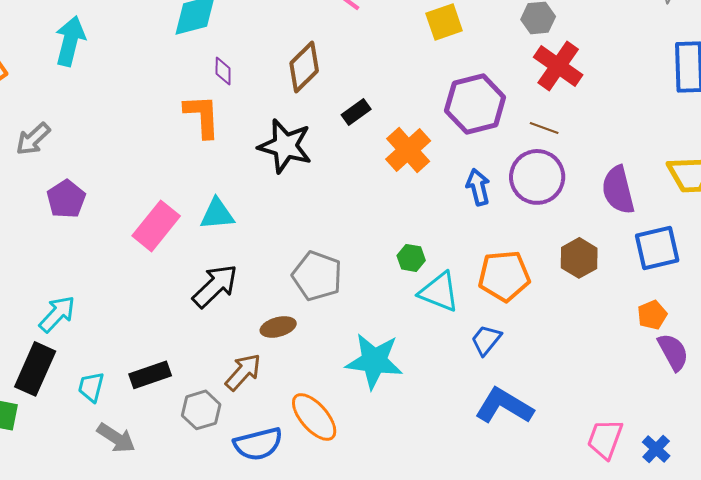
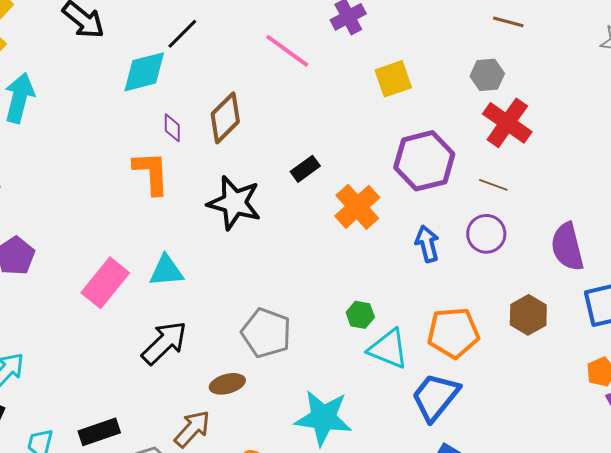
brown diamond: (304, 67) -> (225, 118), moved
purple circle: (537, 177) -> (486, 234), size x0.7
blue trapezoid: (486, 340) -> (435, 397), size x1.6

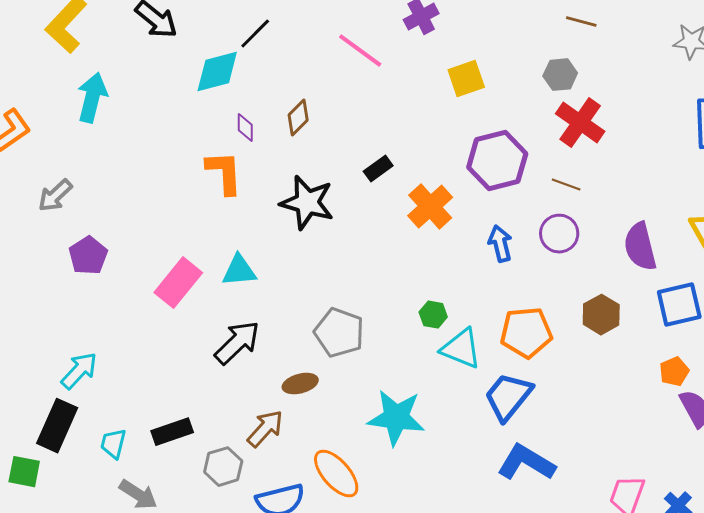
brown diamond: (225, 118) -> (298, 118), size x0.7

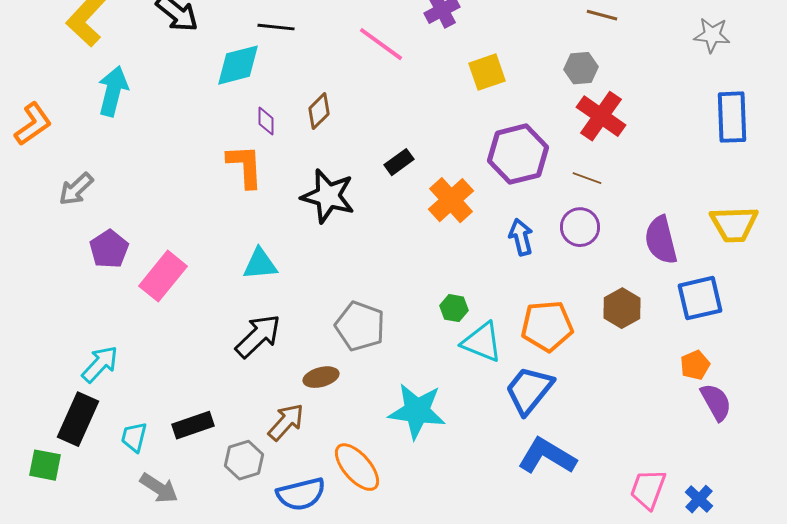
black line: (255, 34) -> (276, 27), turned 51
pink rectangle: (178, 283) -> (163, 276), moved

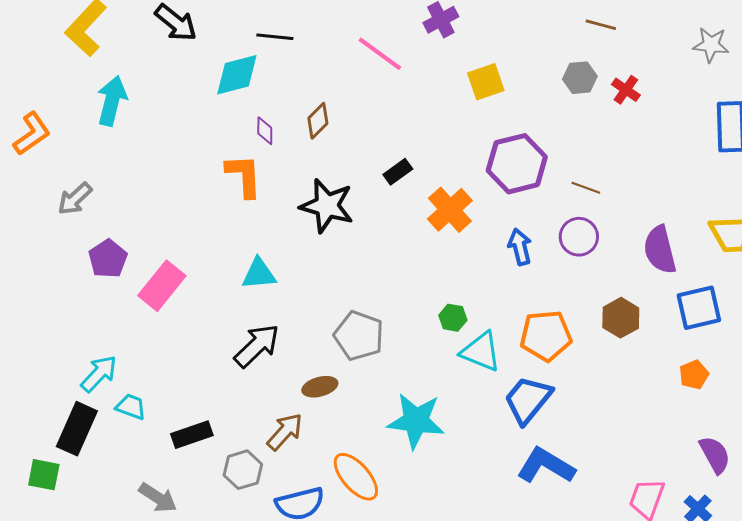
red cross: (601, 116) -> (626, 90), moved, size x0.6
purple semicircle: (716, 402) -> (715, 455), moved
cyan trapezoid: (134, 437) -> (131, 407), moved, turned 96

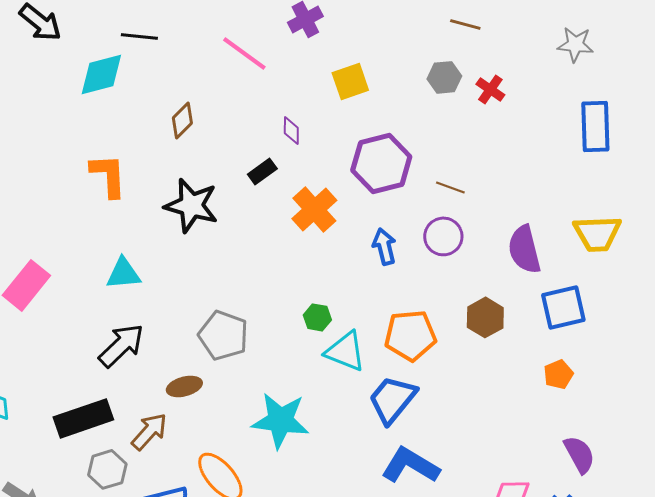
purple diamond: (265, 131) -> (291, 130), moved
black rectangle: (192, 435) -> (83, 418), moved, size x1.4

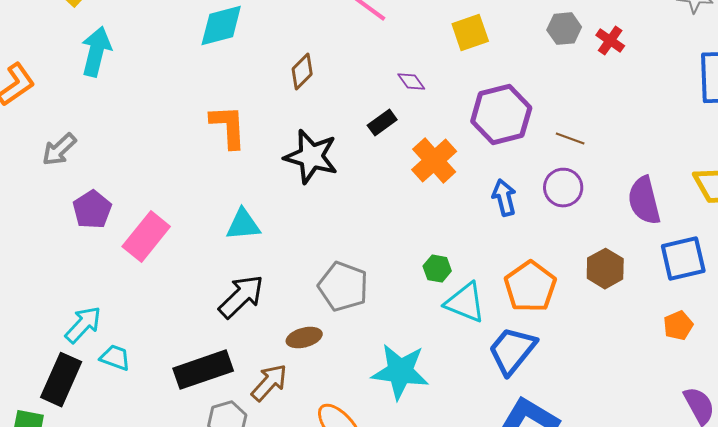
purple diamond: (291, 130) -> (411, 82), turned -36
orange pentagon: (410, 335) -> (530, 287), turned -30

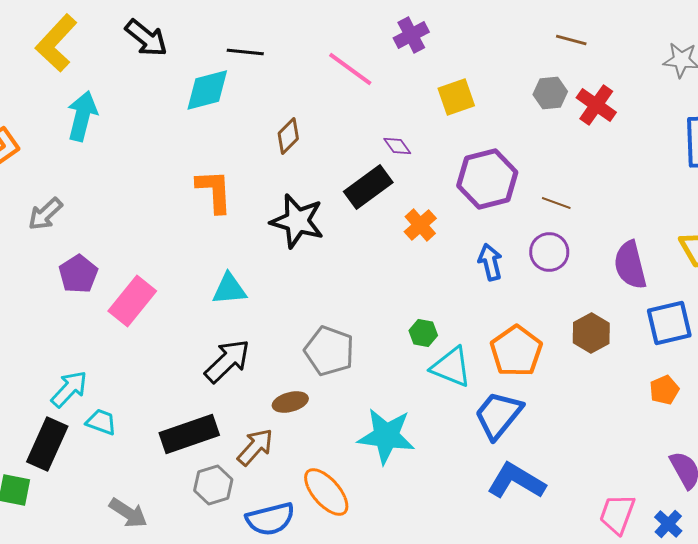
red cross: (610, 41) -> (596, 105), size x1.4
black rectangle: (382, 123) -> (368, 187), size x1.6
orange cross: (434, 161) -> (420, 225), size x0.7

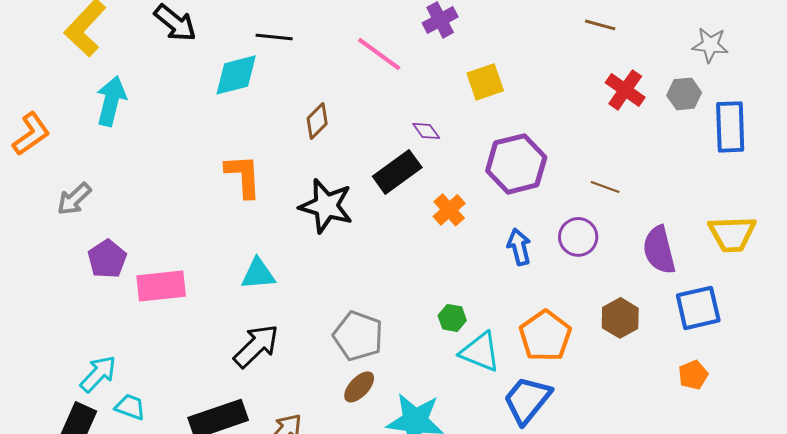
gray hexagon: (550, 93) -> (684, 94), moved
brown line: (556, 203) -> (605, 187), moved
pink rectangle: (132, 301) -> (161, 286), turned 45
brown ellipse: (290, 402) -> (359, 387), moved, turned -32

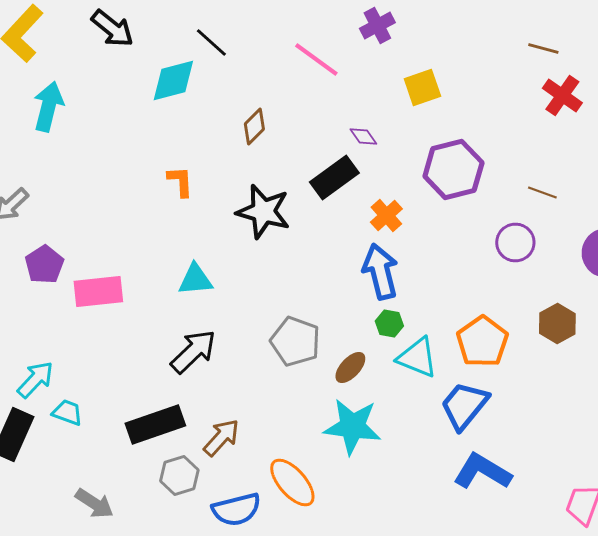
brown line: (600, 25) -> (543, 48), moved
black line: (274, 37) -> (211, 42), turned 36
orange L-shape: (243, 176) -> (180, 182), size x0.7
blue arrow: (519, 247) -> (380, 272), moved, size x1.5
brown ellipse: (359, 387) -> (350, 368), moved

